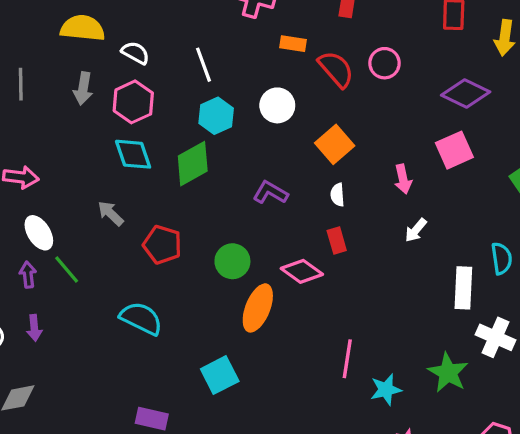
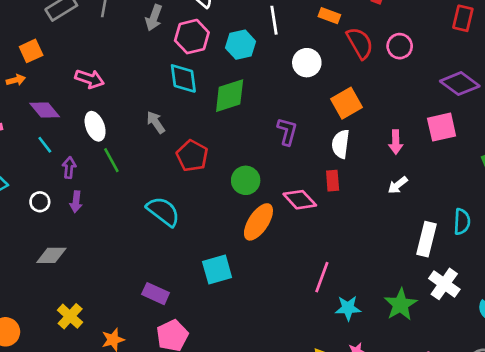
white line: (203, 65) -> (274, 20), moved
cyan hexagon: (216, 116) -> (241, 45), moved
purple L-shape: (270, 193) -> (287, 131), turned 64
white semicircle: (337, 195) -> (341, 144), size x1.5
purple arrow: (28, 275) -> (69, 168), moved

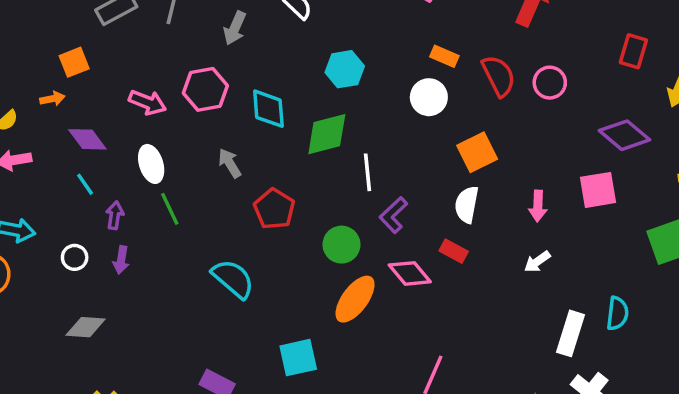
orange rectangle: (329, 16) -> (444, 56), moved
white line: (274, 20) -> (368, 172), moved
pink hexagon: (192, 37) -> (205, 89), moved
purple L-shape: (287, 131) -> (393, 215), moved, turned -152
red rectangle: (333, 181) -> (454, 251), turned -60

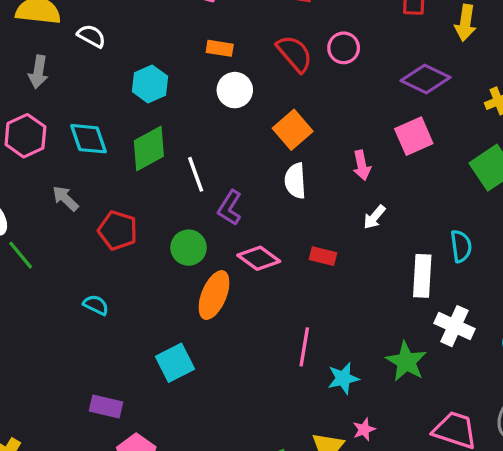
orange rectangle: (444, 56) -> (220, 48), moved
red rectangle: (454, 251) -> (323, 256), moved
cyan semicircle: (233, 279) -> (96, 305), size x0.6

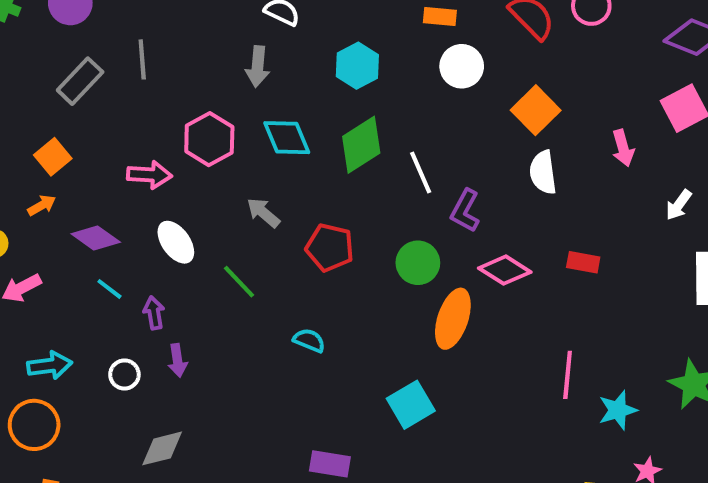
gray arrow: (38, 72) -> (258, 67), moved
white arrow: (374, 217) -> (679, 205), moved
green line: (21, 255) -> (239, 282), moved

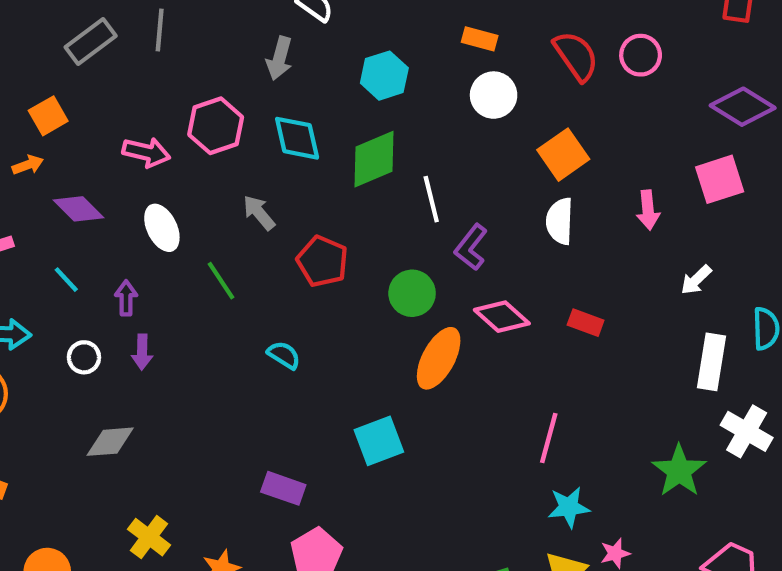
cyan line: (109, 289) -> (66, 280), moved
cyan star: (618, 410) -> (569, 507), moved

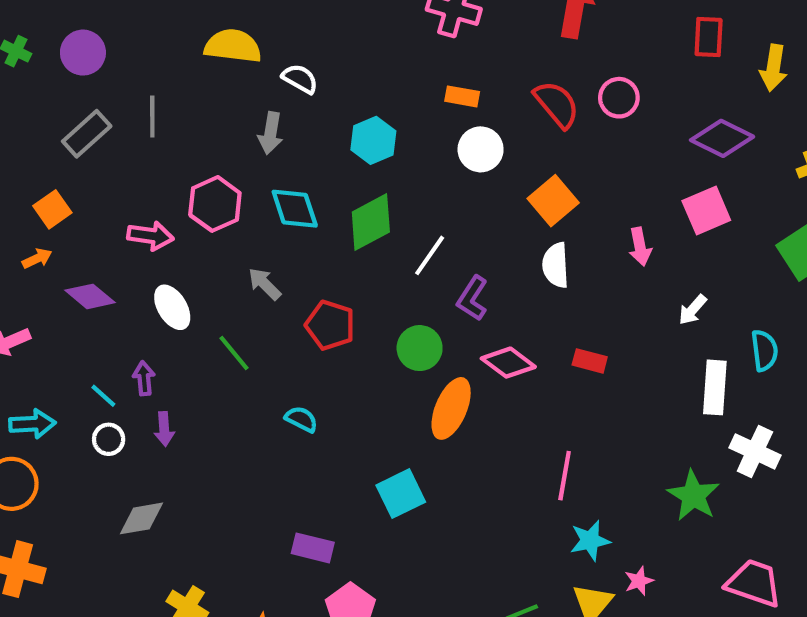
white line: (431, 199) -> (430, 255), turned 54
cyan line: (66, 280) -> (103, 396), moved

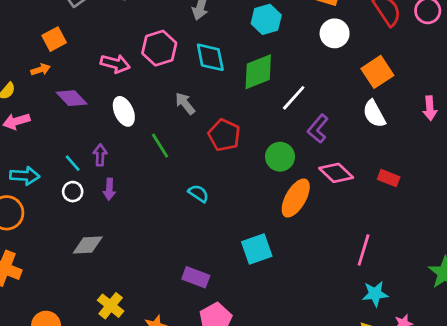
white semicircle: (556, 265) -> (374, 114), turned -32

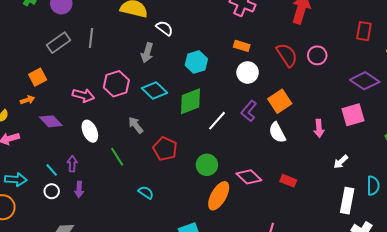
cyan diamond: (210, 57) -> (155, 91), turned -35
purple L-shape: (318, 129) -> (249, 111), moved

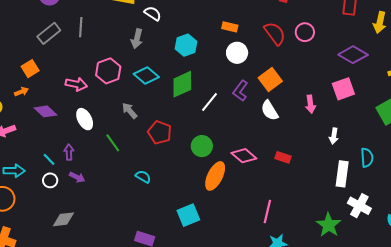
white arrow: (341, 162) -> (334, 136), turned -35
purple arrow: (79, 189) -> (77, 177), turned -63

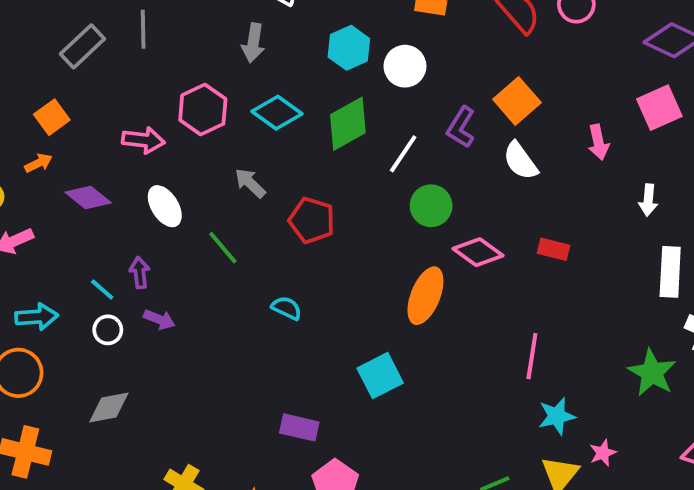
white circle: (237, 53) -> (405, 66), moved
green circle: (202, 146) -> (431, 206), moved
gray diamond: (63, 219) -> (109, 408), moved

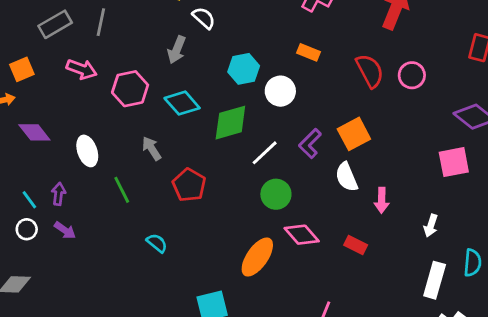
pink arrow: (143, 140) -> (82, 69), moved
pink arrow: (598, 142) -> (382, 200), moved

